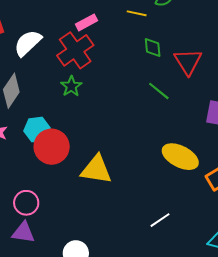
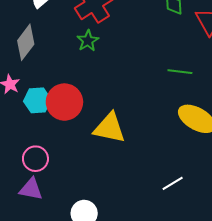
green line: (159, 91) -> (180, 72), moved, turned -35
cyan hexagon: (37, 130) -> (37, 100), moved

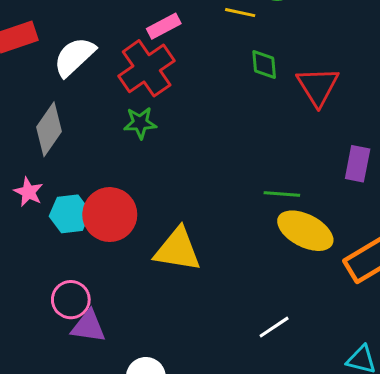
green star: (88, 41) -> (140, 123), turned 30
green line: (180, 72) -> (282, 194), moved
purple triangle: (31, 189) -> (88, 326), moved

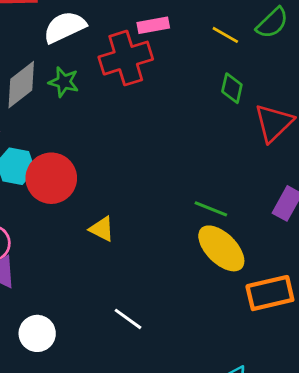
green star: (140, 123) -> (64, 82), moved
yellow triangle: (178, 250) -> (102, 229), size x0.6
white line: (274, 327) -> (128, 319), moved, turned 52

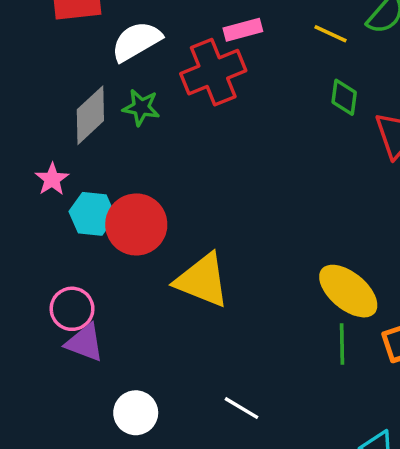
green line: (211, 209) -> (342, 344), moved, turned 72
yellow triangle: (102, 229) -> (202, 280), size x1.8
white line: (128, 319) -> (241, 408), moved

